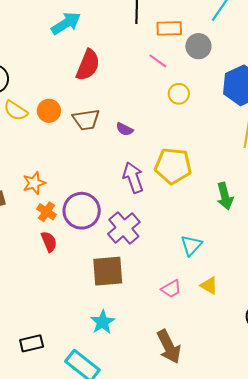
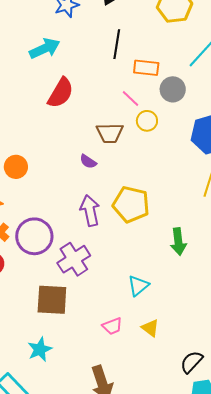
yellow circle: (179, 94) -> (147, 121), moved
orange circle: (49, 111) -> (16, 167), moved
brown trapezoid: (86, 120) -> (110, 133), moved

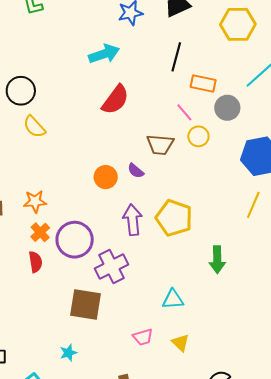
orange circle: (16, 167) -> (106, 177), moved
cyan triangle: (138, 286) -> (173, 299), turned 30
cyan star: (40, 349) -> (68, 353), size x0.7

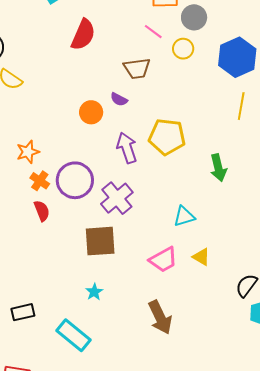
yellow circle: (198, 136) -> (183, 49), moved
pink trapezoid: (143, 337) -> (163, 260), size x1.4

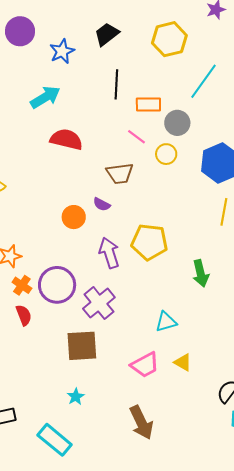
red semicircle: (83, 35) -> (66, 139), turned -100

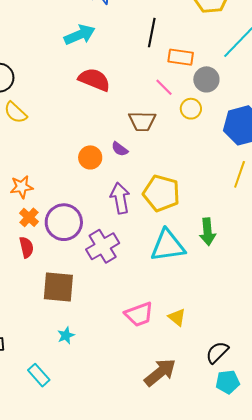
cyan triangle: (166, 322) -> (168, 246), moved, size x1.6
brown square: (82, 346) -> (58, 287), moved
brown arrow: (141, 423) -> (160, 372), moved, turned -112
cyan rectangle: (55, 440) -> (39, 375), size x0.7

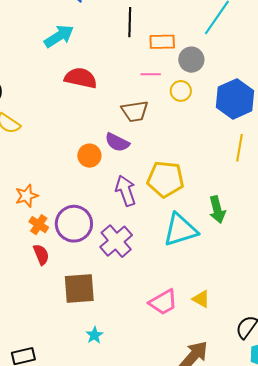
pink line: (164, 87) -> (151, 74), turned -36
purple semicircle: (120, 149) -> (117, 142), size x1.4

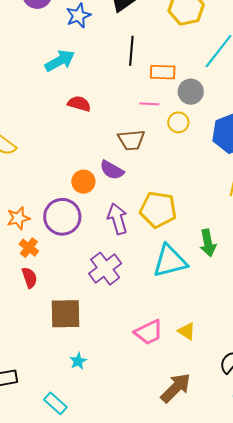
red semicircle: (81, 78) -> (79, 104), size x0.7
purple circle: (74, 224) -> (62, 217), moved

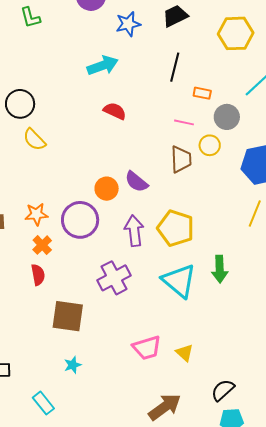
orange rectangle: (163, 72) -> (202, 93), size x0.7
brown trapezoid: (131, 140) -> (181, 159), moved, turned -96
cyan triangle: (170, 261) -> (179, 281), turned 45

